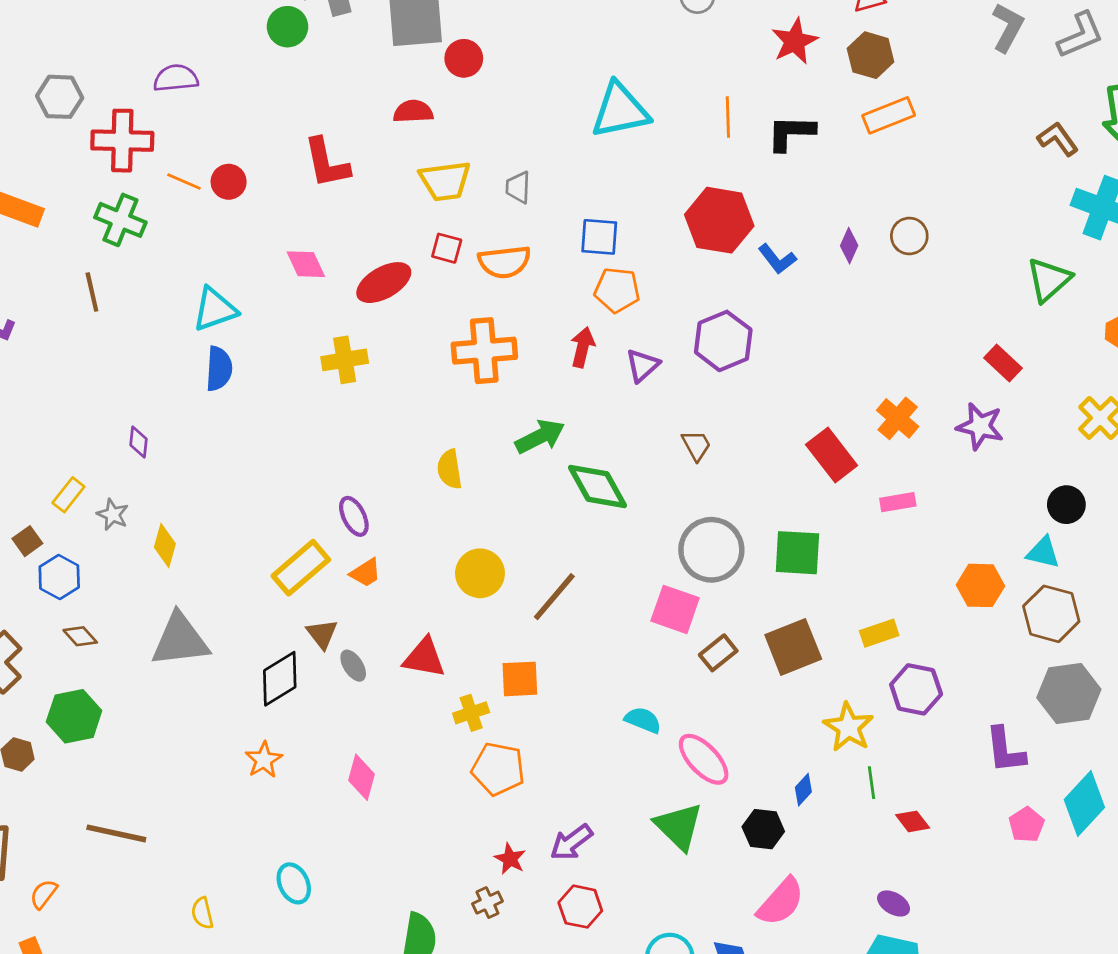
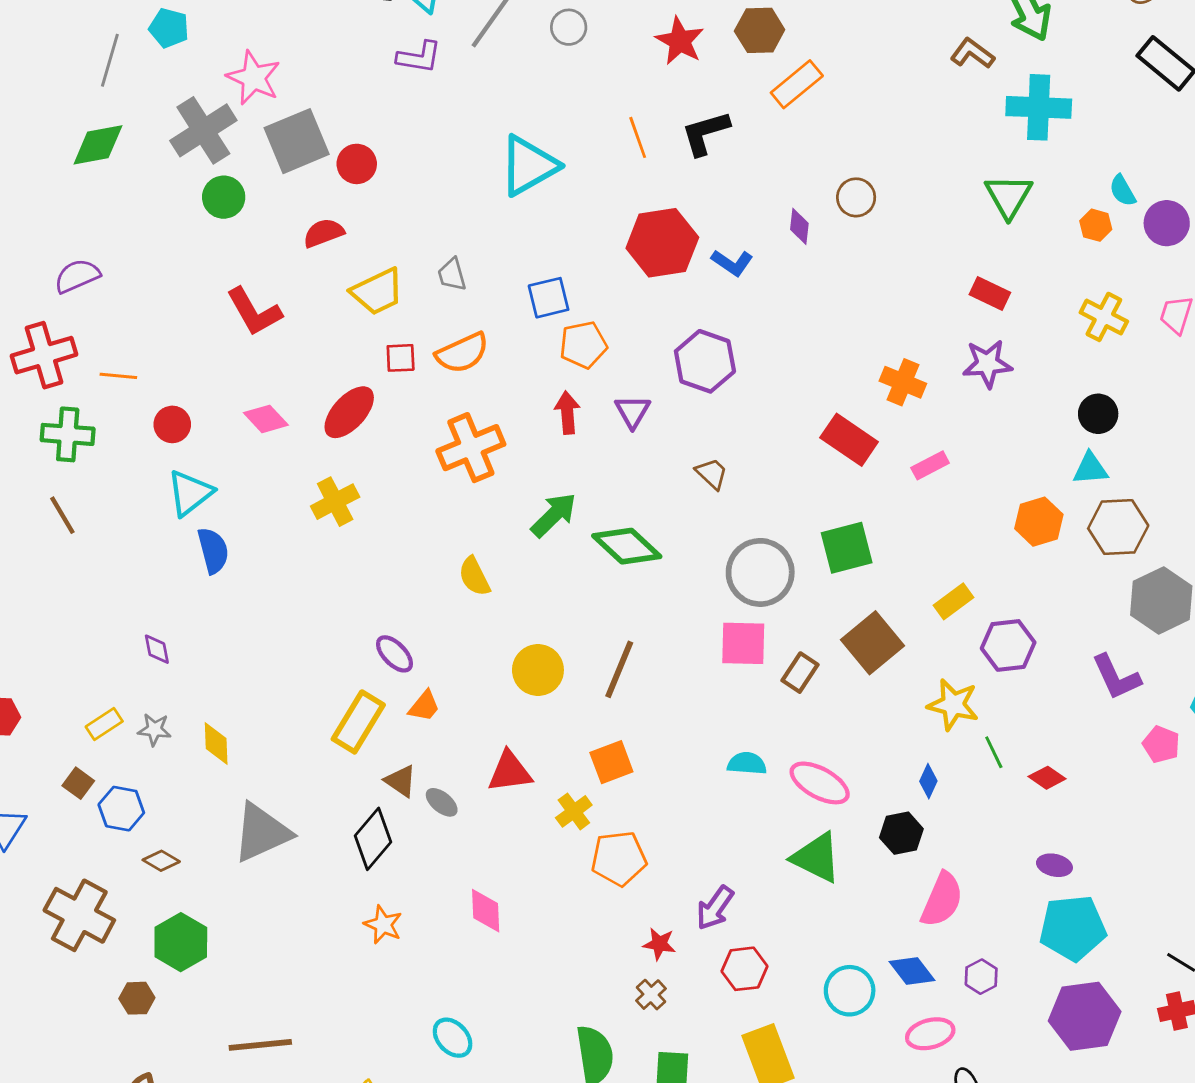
green circle: (287, 27) -> (224, 197), moved
red circle: (229, 182) -> (172, 424), moved
yellow rectangle: (68, 495) -> (104, 724), turned 36

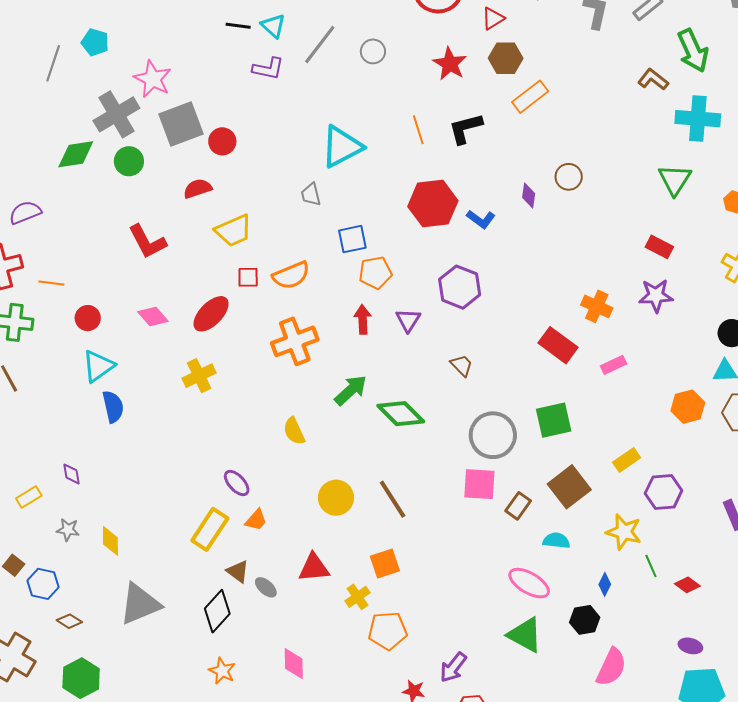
green diamond: (98, 145) -> (76, 154), moved
gray trapezoid: (452, 275) -> (311, 195), moved
brown line: (619, 669) -> (393, 499), turned -57
yellow rectangle: (104, 724) -> (29, 497), moved
cyan semicircle: (747, 763) -> (556, 541), moved

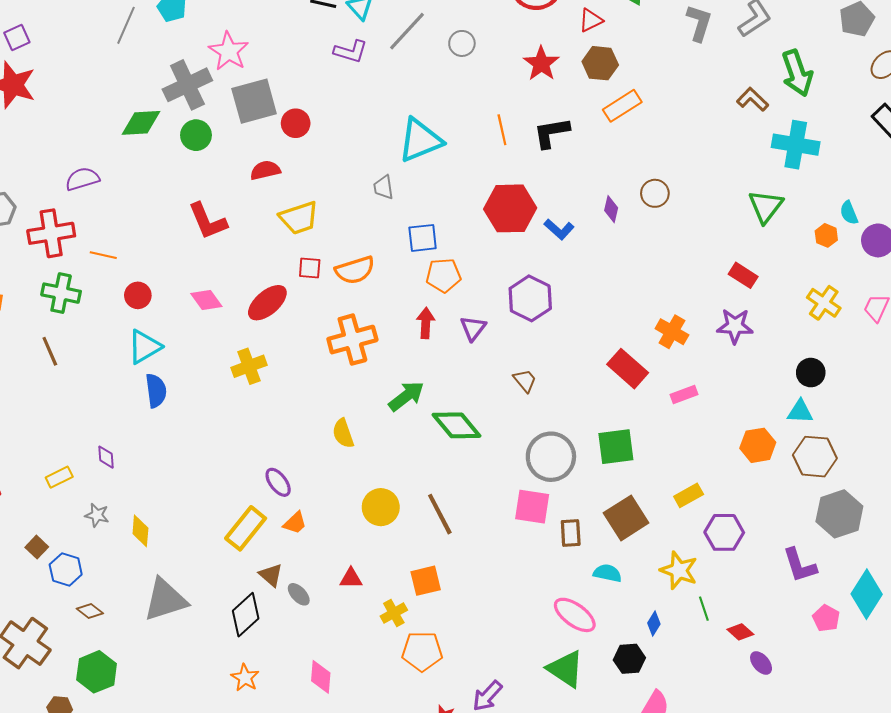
brown rectangle: (518, 506) -> (571, 533), turned -44
red triangle: (314, 568) -> (351, 578), size x0.7
purple ellipse: (690, 646) -> (761, 663), moved, turned 30

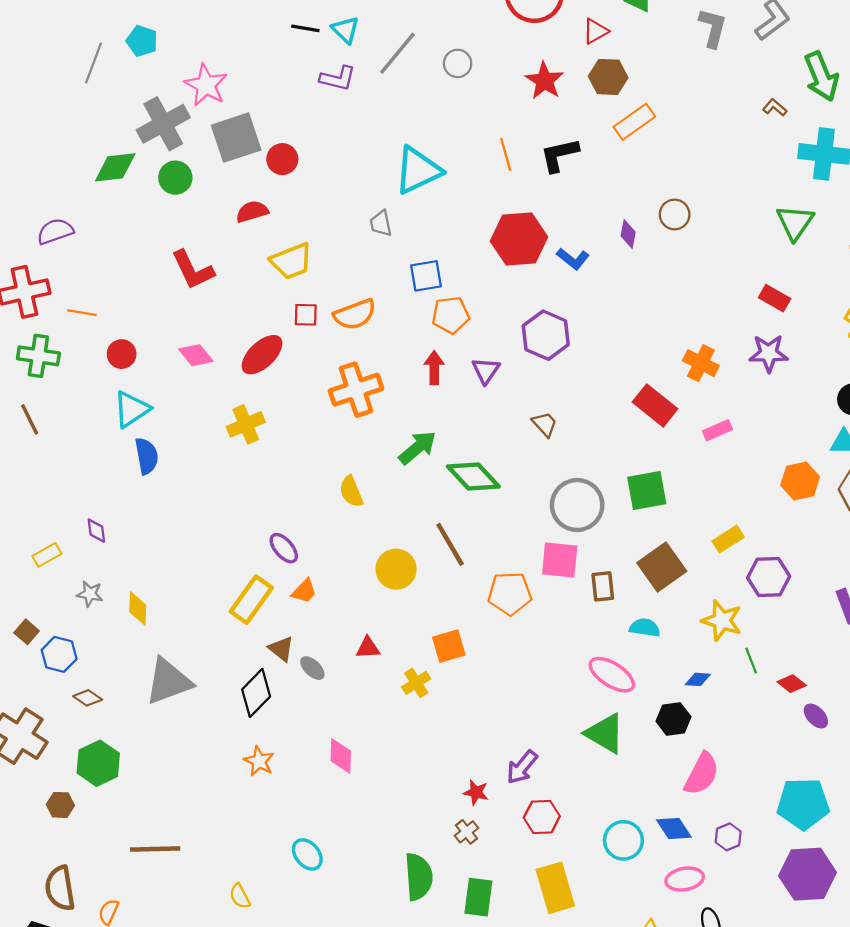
brown L-shape: (753, 99) -> (775, 108), size x0.7
brown line: (440, 514) -> (450, 544), moved
blue diamond: (654, 624) -> (698, 679), turned 65
orange pentagon: (422, 651) -> (510, 593), moved

